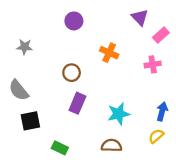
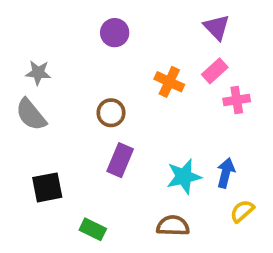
pink rectangle: (161, 35) -> (215, 71), moved
gray semicircle: (19, 90) -> (31, 115), moved
blue arrow: (162, 111) -> (226, 173), moved

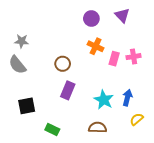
purple circle: (115, 33) -> (91, 19), moved
pink rectangle: (215, 71) -> (114, 59), moved, turned -32
cyan star: (184, 177) -> (104, 100), turned -30

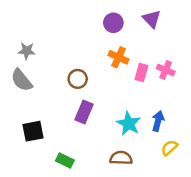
pink cross: (134, 57) -> (166, 70), turned 32

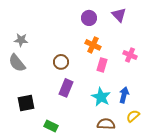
pink rectangle: (141, 73) -> (102, 65), moved
brown semicircle: (121, 158) -> (106, 124), moved

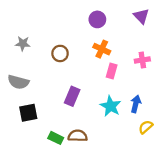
purple triangle: (119, 15) -> (141, 16), moved
pink cross: (130, 55) -> (142, 60), turned -32
brown circle: (61, 62) -> (60, 53), moved
gray semicircle: (17, 63) -> (18, 82), moved, turned -36
brown semicircle: (106, 124) -> (78, 136), moved

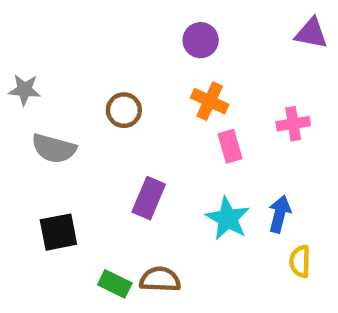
purple triangle: (141, 16) -> (311, 33), moved, turned -35
gray star: (23, 44) -> (25, 90), moved
pink rectangle: (112, 71) -> (230, 146), turned -32
gray semicircle: (18, 82) -> (54, 149), moved
yellow semicircle: (146, 127) -> (300, 261), turned -48

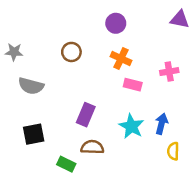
brown circle: (124, 110) -> (71, 52), moved
pink rectangle: (230, 146) -> (133, 85), turned -60
brown semicircle: (160, 279) -> (92, 147), moved

